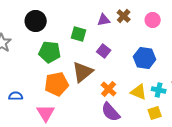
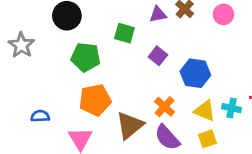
blue hexagon: (145, 58) -> (195, 73), moved
brown triangle: (83, 72) -> (130, 125), moved
yellow square: (155, 113) -> (207, 139), moved

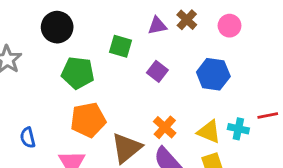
blue hexagon: (195, 73) -> (213, 74), moved
blue semicircle: (40, 116) -> (28, 138), turned -102

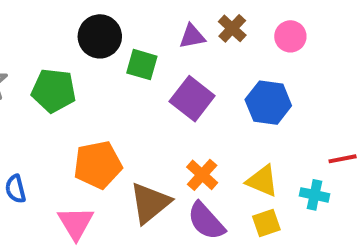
black circle: (57, 27) -> (100, 36), moved
purple square: (157, 71) -> (192, 99), size x1.5
green pentagon: (78, 73) -> (54, 91), moved
cyan cross: (238, 129) -> (314, 195), moved

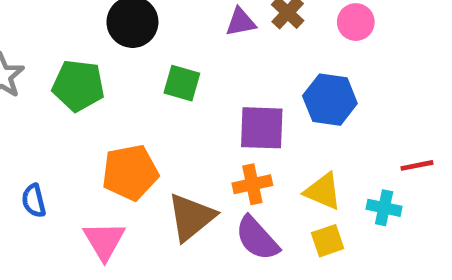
green square: (142, 65) -> (182, 83), moved
purple square: (192, 99) -> (262, 128), moved, turned -36
orange cross: (202, 175) -> (252, 184), turned 36

